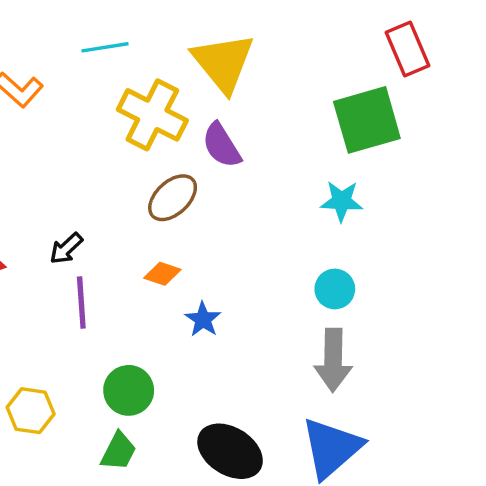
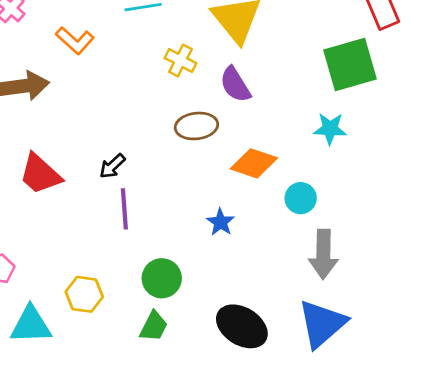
yellow cross: (152, 115) -> (180, 61), size x0.6
brown ellipse: (173, 198) -> (196, 126), turned 36
orange diamond: (162, 274) -> (254, 163), moved, size x1.6
cyan circle: (335, 289) -> (301, 198), moved

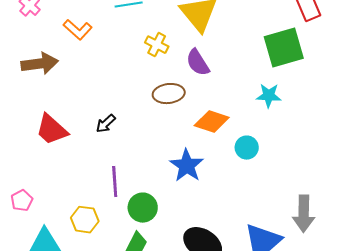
purple line: (124, 209) -> (115, 182), moved
blue star: (221, 222) -> (187, 166), size x1.6
gray arrow: (323, 254) -> (304, 214), moved

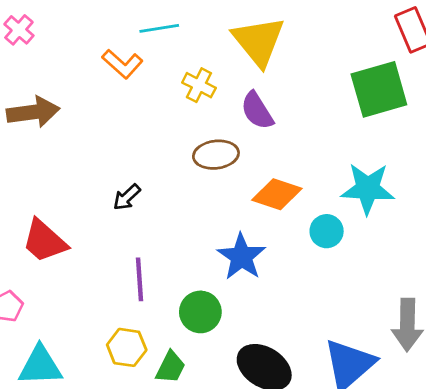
orange L-shape: (78, 30) -> (122, 64), moved
cyan star: (269, 96) -> (368, 189), moved, size x1.5
red trapezoid: (52, 130) -> (44, 241), moved
green circle: (143, 208) -> (200, 312), moved
yellow hexagon: (85, 220) -> (127, 347), moved

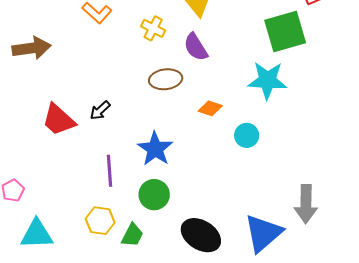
cyan star: (368, 189) -> (267, 80), moved
orange diamond: (277, 194) -> (210, 108), size x0.7
red trapezoid: (44, 241) -> (59, 120), moved
blue star: (241, 257) -> (155, 149), moved

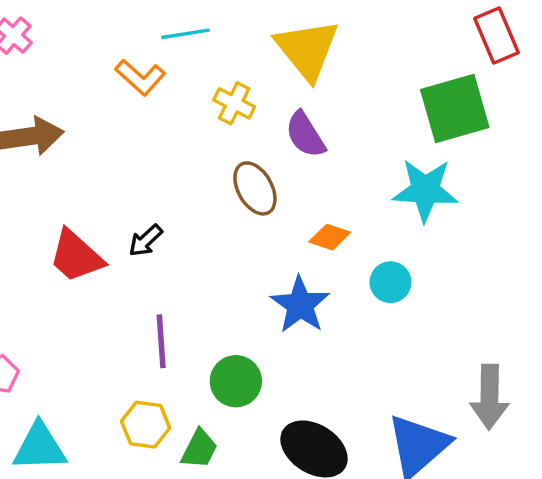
brown ellipse: (166, 79) -> (255, 188), turned 68
blue star: (155, 149) -> (300, 305), moved

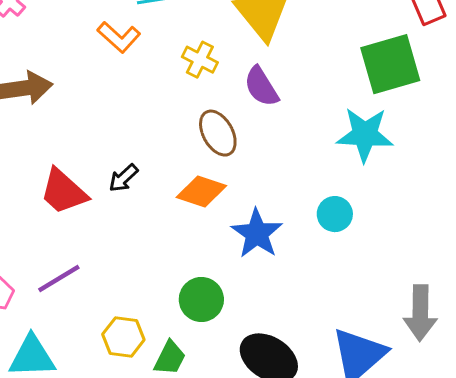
orange diamond: (330, 237) -> (201, 192), moved, size x1.4
purple line: (161, 341) -> (59, 279), moved, turned 63

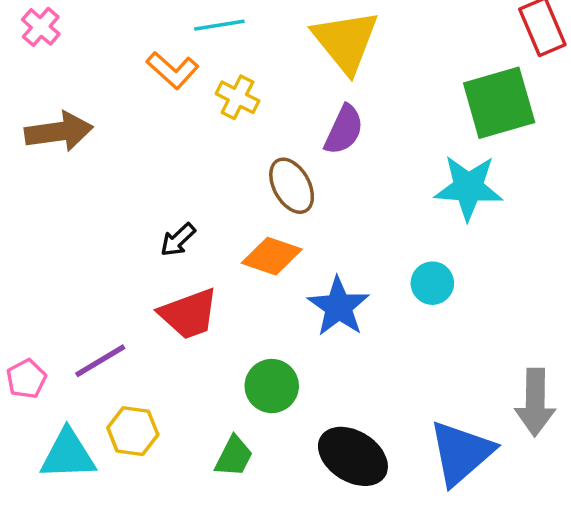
yellow cross: (200, 60) -> (237, 97), moved
purple semicircle: (261, 87) -> (344, 130), turned -123
red trapezoid: (63, 192) -> (189, 314), moved, turned -62
yellow hexagon: (123, 337) -> (133, 431), moved

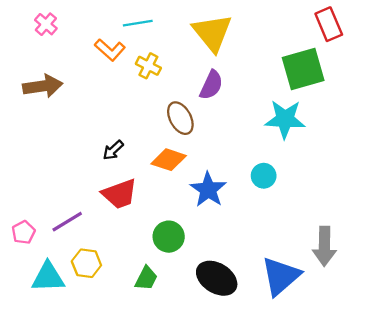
pink cross: (41, 27) -> (46, 24), moved

